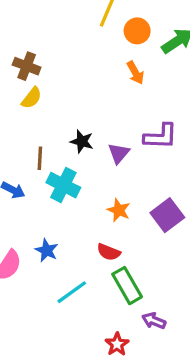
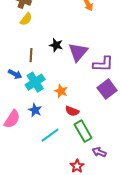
purple L-shape: (161, 136) -> (103, 64), moved
purple triangle: (119, 153) -> (78, 52), size x1.5
cyan cross: (63, 185) -> (35, 82), moved, turned 30
orange star: (119, 210) -> (61, 91), moved

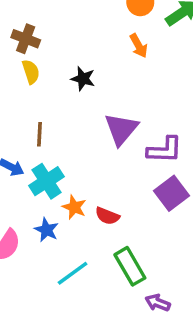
yellow semicircle: (26, 19) -> (31, 72), turned -56
black star: (56, 45) -> (83, 79), moved
orange star: (61, 91) -> (74, 207), moved
red semicircle: (72, 111) -> (107, 216), moved

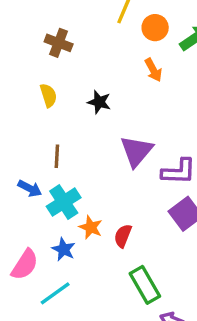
brown cross: (26, 39) -> (59, 43), moved
red semicircle: (107, 216) -> (123, 236), turned 90
cyan line: (73, 273) -> (55, 293), moved

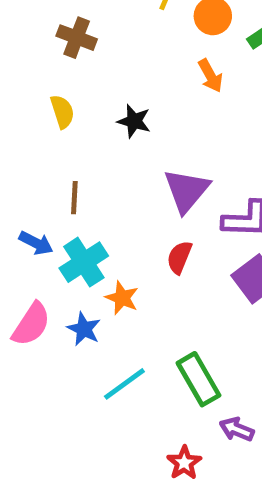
red semicircle: (123, 236) -> (179, 257), moved
pink semicircle: (25, 265) -> (31, 324), moved
cyan line: (55, 293) -> (124, 384), moved

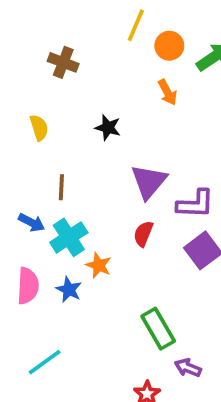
yellow semicircle: (62, 112) -> (39, 128), moved
pink semicircle: (31, 324) -> (28, 286), turned -30
cyan line: (124, 384) -> (45, 362), moved

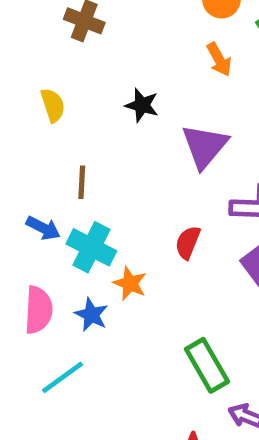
purple triangle: (149, 182) -> (205, 146), moved
cyan cross: (69, 237) -> (91, 247), turned -30
cyan line: (45, 362) -> (62, 377), moved

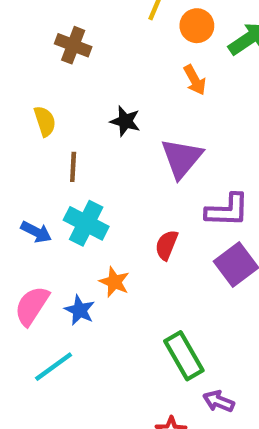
brown line: (82, 182) -> (73, 167), moved
cyan cross: (91, 247) -> (86, 223), moved
pink semicircle: (38, 310) -> (32, 306), turned -150

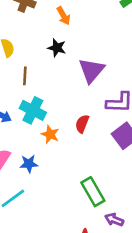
orange arrow: (195, 80) -> (64, 16), moved
orange star: (114, 282) -> (50, 134), moved
blue star: (80, 310) -> (29, 164), turned -30

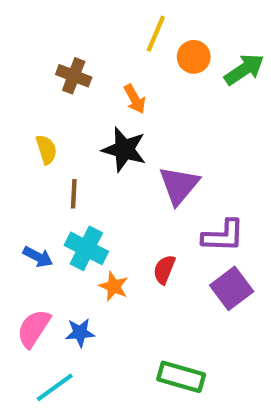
black star: (57, 48) -> (124, 149), size x1.5
green rectangle: (93, 192) -> (181, 377), turned -44

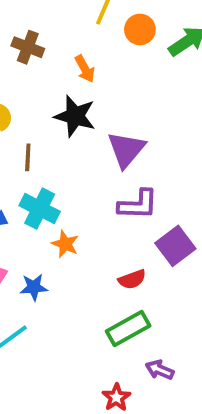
purple L-shape: (223, 236) -> (138, 205), moved
red semicircle: (164, 269) -> (132, 279), moved, turned -132
green rectangle: (181, 377) -> (128, 329), turned -45

